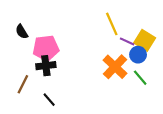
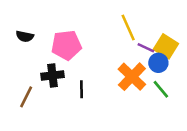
black semicircle: (22, 32) -> (25, 36), turned -48
pink pentagon: (46, 48) -> (66, 45), moved
black line: (49, 100) -> (82, 89), moved, turned 40

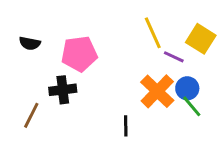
yellow square: (166, 46) -> (201, 39), moved
blue circle: (158, 63) -> (187, 88), moved
black line: (82, 89) -> (126, 126), moved

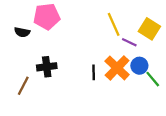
pink pentagon: (79, 54) -> (47, 17), moved
green line: (192, 106) -> (153, 79), moved
black line: (126, 126) -> (94, 72), moved

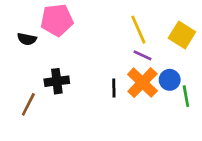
purple line: (129, 42) -> (142, 55), moved
green line: (153, 79) -> (186, 96), turned 30

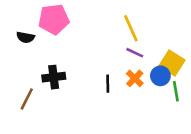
yellow square: (182, 35) -> (172, 63), moved
orange cross: (142, 83) -> (135, 78), size x0.6

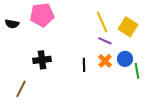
black semicircle: (25, 37) -> (12, 24), moved
yellow square: (172, 63) -> (128, 27), moved
brown line: (27, 99) -> (21, 89), moved

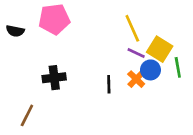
yellow square: (128, 27) -> (160, 49), moved
blue circle: (125, 59) -> (150, 70), moved
green line: (137, 71) -> (178, 67), moved

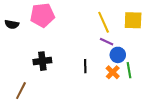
yellow square: (160, 49) -> (133, 20), moved, turned -30
green line: (178, 67) -> (129, 70), moved
orange cross: (136, 79) -> (113, 72), moved

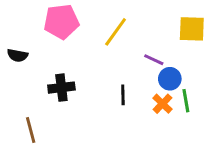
yellow line: (104, 22) -> (116, 32), moved, turned 60
black semicircle: (12, 24) -> (17, 55), moved
brown line: (21, 91) -> (31, 130), turned -42

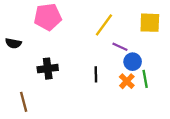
yellow line: (116, 32) -> (104, 25), moved

